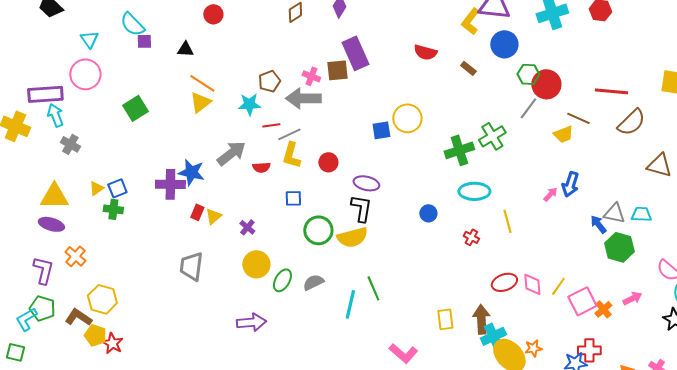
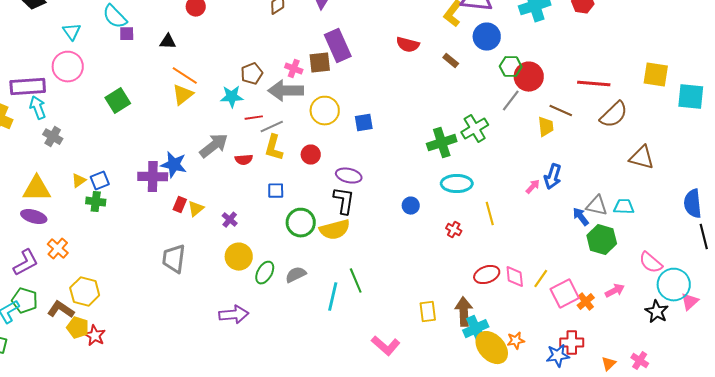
yellow circle: (407, 118) -> (325, 111), moved
yellow trapezoid: (563, 134) -> (546, 127), turned -75
purple L-shape: (43, 270) -> (26, 263), turned 48

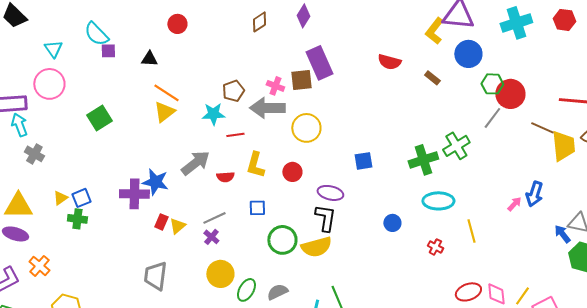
blue square: (364, 123) -> (363, 161), moved
gray line: (272, 127) -> (214, 218), moved
yellow trapezoid: (546, 127) -> (563, 146), moved, size x1.5

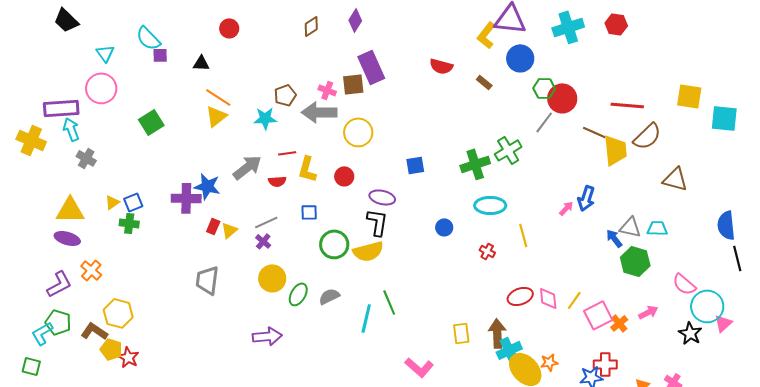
red line: (235, 135) -> (287, 153), moved

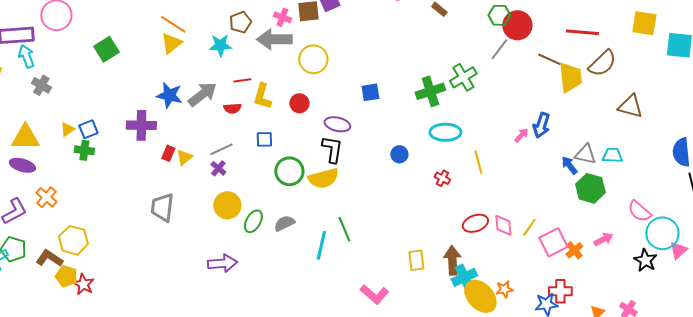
blue star: (207, 186) -> (169, 95), moved

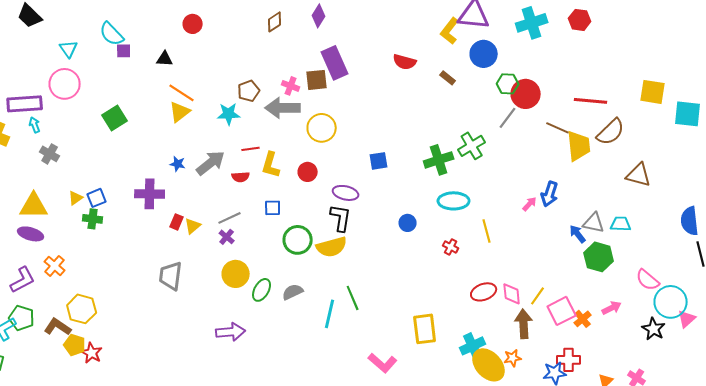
cyan arrow: (26, 56) -> (35, 125), size x0.7
blue star: (169, 95) -> (178, 164), size x0.6
yellow rectangle: (416, 260) -> (425, 329), size x1.4
brown arrow: (452, 260) -> (524, 324), moved

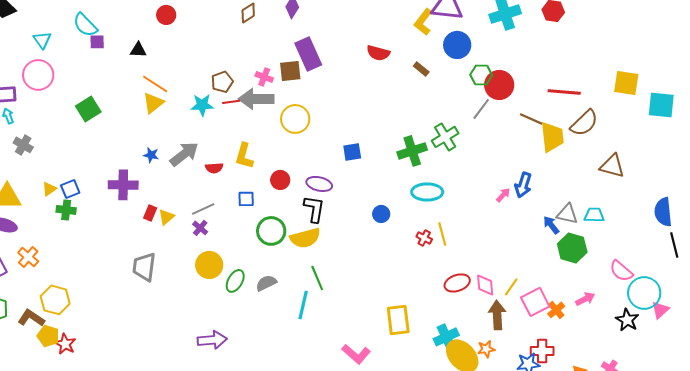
red line: (251, 149) -> (231, 102), moved
red circle: (308, 172) -> (280, 180), moved
yellow line: (487, 231) -> (442, 234), moved
green line: (353, 298) -> (317, 278), moved
purple arrow: (231, 332) -> (212, 340), moved

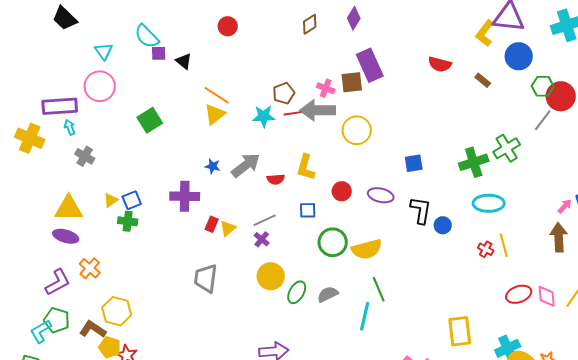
black triangle: (138, 50) -> (184, 61), moved, turned 36
black L-shape: (314, 209) -> (421, 210), moved
brown arrow: (497, 315) -> (559, 237), moved

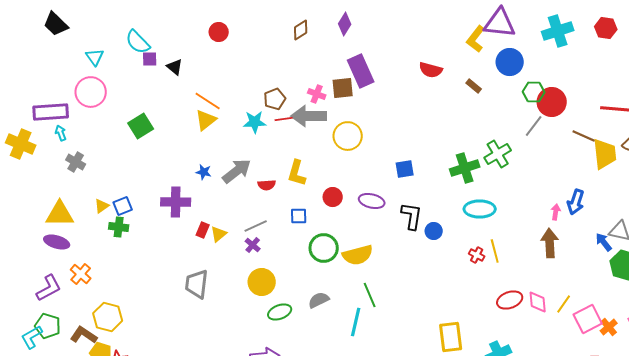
pink arrow: (565, 206) -> (556, 212), turned -35
green ellipse: (297, 292) -> (280, 312), moved, turned 40

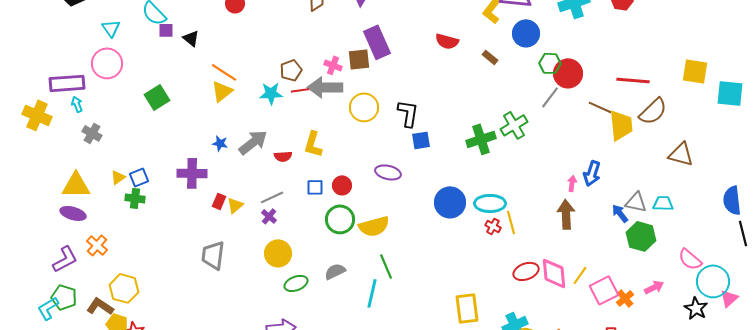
red circle: (333, 197) -> (342, 185), moved
cyan ellipse: (480, 209) -> (490, 203), moved
black L-shape: (412, 216) -> (408, 113), moved
blue circle: (434, 231) -> (450, 202), size x1.8
pink diamond: (538, 302) -> (554, 273), size x1.4

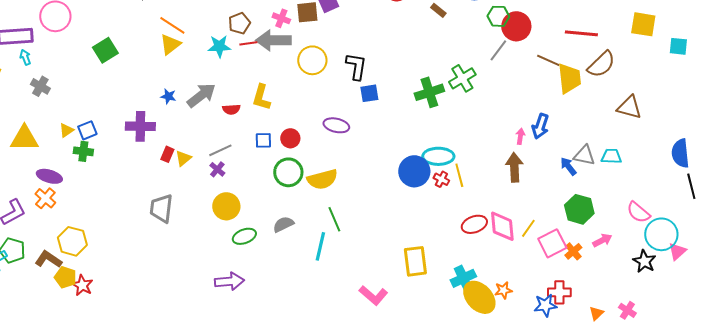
cyan square: (730, 93) -> (678, 46), size x0.7
blue circle: (450, 202) -> (414, 171), moved
purple ellipse: (73, 213) -> (49, 176), moved
green hexagon: (641, 236) -> (579, 209), moved

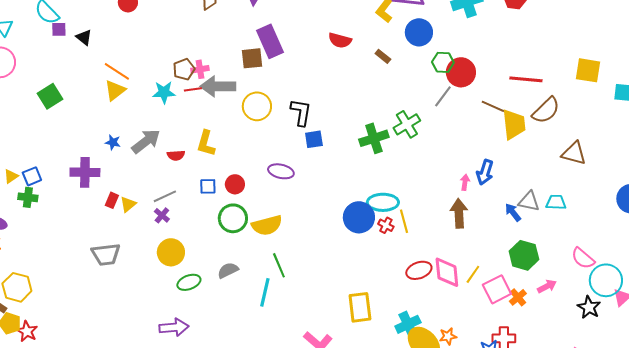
pink cross: (281, 18) -> (200, 69), moved, turned -30
gray trapezoid: (161, 208) -> (106, 254), turned -104

